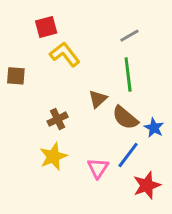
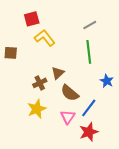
brown triangle: (98, 99) -> (58, 73), moved
brown semicircle: (125, 118) -> (70, 93), moved
blue star: (154, 128) -> (107, 81), moved
red star: (147, 185) -> (89, 132), moved

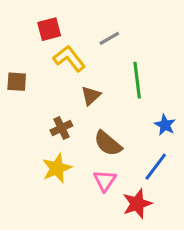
gray line: (90, 25) -> (109, 38), moved
brown triangle: (58, 73) -> (91, 96), moved
blue line: (89, 108) -> (156, 167), moved

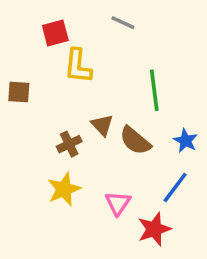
gray line: (109, 38) -> (123, 23), moved, turned 55
yellow L-shape: (69, 58) -> (78, 66), turned -136
brown triangle: (91, 96) -> (102, 125), moved, turned -30
brown semicircle: (108, 143) -> (135, 141), moved

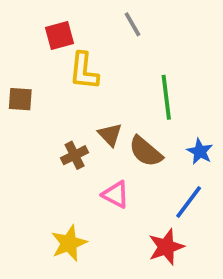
gray line: (123, 23) -> (133, 24), turned 35
yellow star: (64, 189) -> (69, 243), moved
pink triangle: (118, 203) -> (116, 195), moved, turned -36

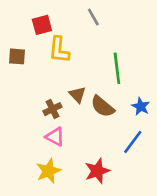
brown square: (20, 99) -> (17, 56), moved
pink triangle: (116, 195) -> (55, 137), moved
red star: (166, 247) -> (97, 171), moved

